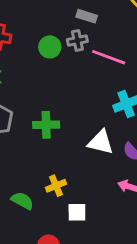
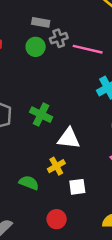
gray rectangle: (87, 16) -> (41, 22), moved
green cross: (46, 125) -> (41, 115), turned 35
white triangle: (101, 142) -> (69, 138), moved

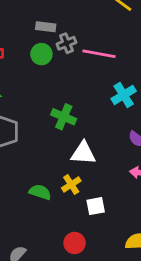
green cross: (41, 115) -> (64, 117), moved
green semicircle: (29, 183) -> (40, 192), moved

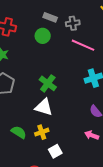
gray cross: (66, 43) -> (73, 23), moved
white triangle: (83, 153) -> (44, 107), moved
white square: (96, 206) -> (55, 151), turned -32

